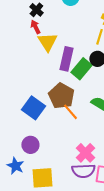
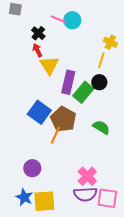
blue square: (33, 108) -> (39, 112), moved
orange line: (70, 112) -> (55, 135), moved, turned 66
blue star: (15, 166) -> (24, 197), moved

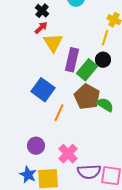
red arrow: (37, 50) -> (41, 28), turned 72
brown pentagon: (63, 119) -> (87, 97), moved
pink cross: (87, 176) -> (68, 154), moved

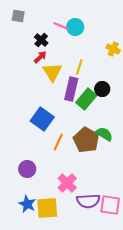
yellow line: (105, 38) -> (79, 67), moved
brown pentagon: (87, 97) -> (86, 140), moved
purple circle: (36, 146) -> (27, 169), moved

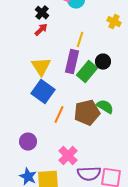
yellow triangle: (52, 72) -> (41, 67), moved
brown pentagon: (86, 140) -> (87, 113), turned 30

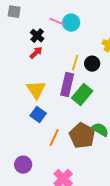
black circle: (103, 62) -> (92, 64), moved
blue square: (43, 92) -> (38, 115), size x0.7
brown pentagon: (87, 113) -> (82, 136), turned -30

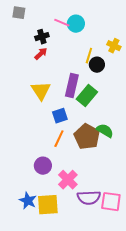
black cross: (37, 36) -> (42, 37), turned 32
yellow line: (75, 63) -> (89, 56), moved
blue square: (38, 115) -> (60, 116), moved, turned 35
purple circle: (23, 165) -> (43, 166), moved

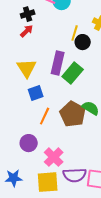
blue square: (60, 116) -> (36, 93), moved
blue star: (28, 201) -> (14, 178), turned -30
yellow square: (48, 205) -> (48, 182), moved

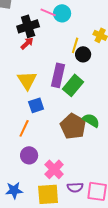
black cross: (28, 14) -> (28, 26), size x1.5
orange line: (45, 116) -> (24, 128), moved
purple semicircle: (75, 175) -> (75, 187), size x0.7

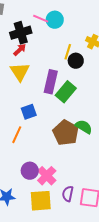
yellow triangle: (27, 80) -> (20, 72), moved
purple circle: (29, 155) -> (30, 171), moved
purple semicircle: (75, 187) -> (68, 194), turned 105

